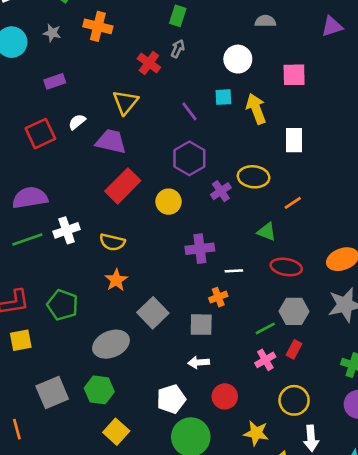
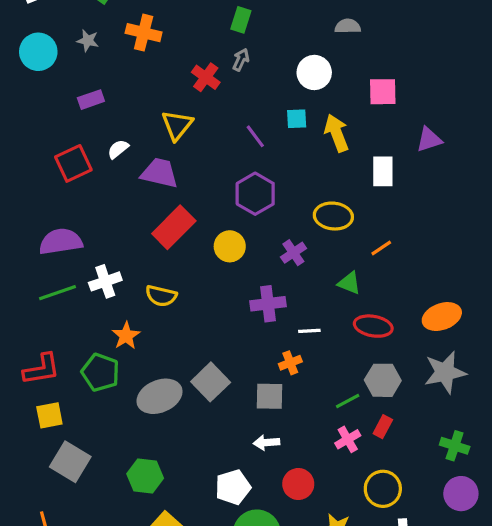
purple triangle: (332, 26) -> (429, 139), moved
purple cross: (221, 191) -> (293, 253), moved
orange star: (116, 280) -> (126, 336), moved
gray ellipse: (111, 344) -> (160, 396), moved
gray square: (52, 393) -> (70, 462), moved, turned -36

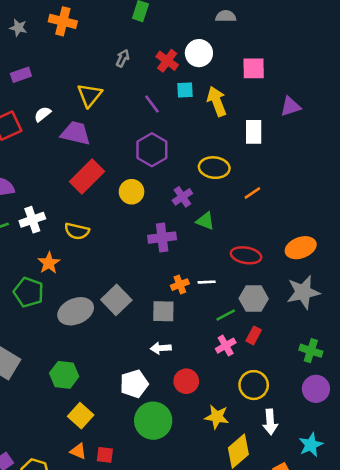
gray arrow: (241, 60) -> (123, 58), moved
red cross: (206, 77) -> (167, 61), moved
green triangle: (349, 283) -> (205, 221), moved
white line: (309, 331) -> (207, 282), moved

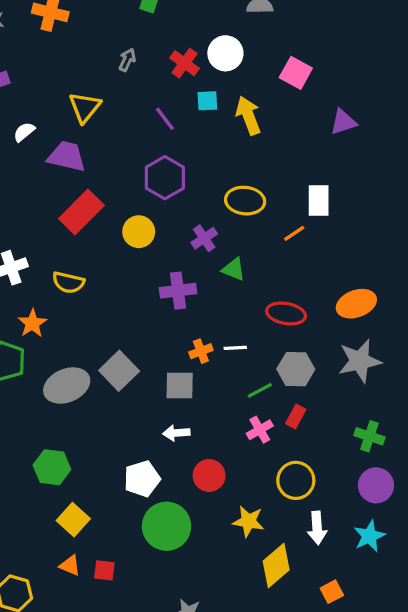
pink square: (254, 68) -> (296, 73), turned 30
white rectangle: (254, 132) -> (319, 201), moved
cyan star: (311, 445) -> (369, 536), moved

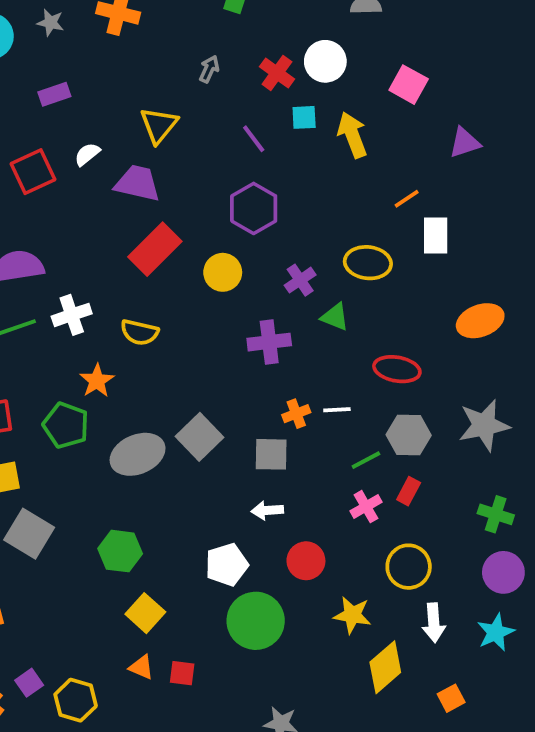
yellow ellipse: (245, 201) -> (368, 263), moved
orange line: (294, 233) -> (407, 199), moved
orange ellipse: (356, 304) -> (480, 321), moved

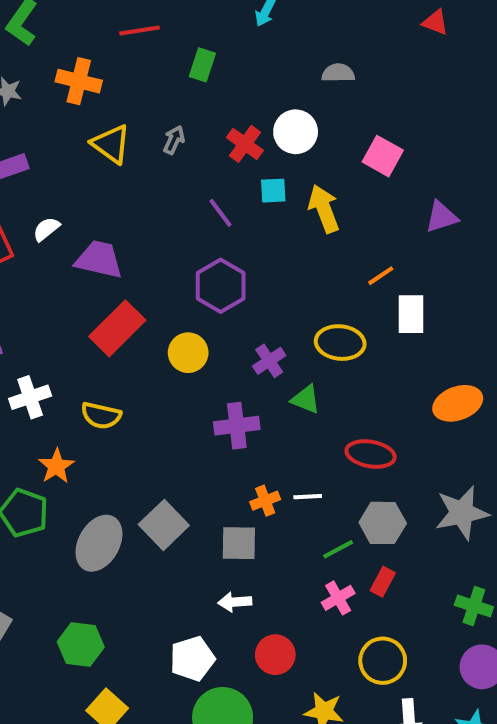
yellow triangle: (159, 125) -> (111, 144), moved, turned -33
gray ellipse: (138, 454) -> (99, 543), turned -38

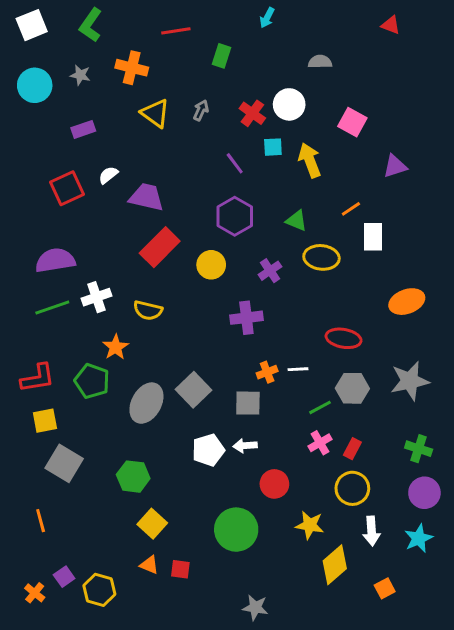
green triangle: (306, 399) -> (296, 221), moved
red rectangle: (383, 582) -> (352, 449), moved
white pentagon: (192, 659) -> (208, 450), moved

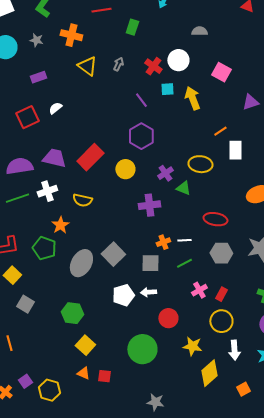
purple trapezoid: (146, 197) -> (54, 158), moved
green triangle: (296, 221) -> (183, 188), moved
green line: (320, 407) -> (184, 263), moved
yellow square: (45, 421) -> (12, 275), turned -36
gray square: (64, 463) -> (25, 304), size x0.7

